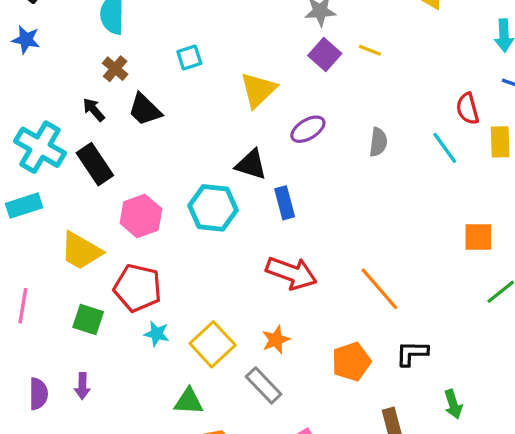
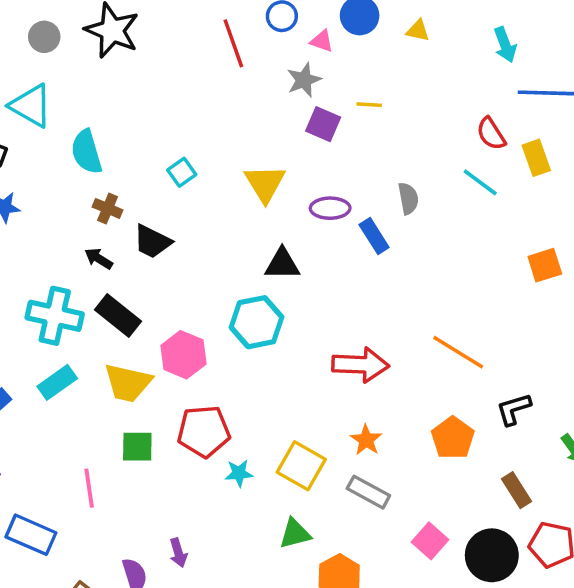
purple ellipse: (308, 129) -> (330, 208), turned 48
blue rectangle: (285, 203) -> (374, 236), moved
yellow trapezoid: (81, 251) -> (128, 383), moved
green square: (88, 319) -> (137, 447), moved

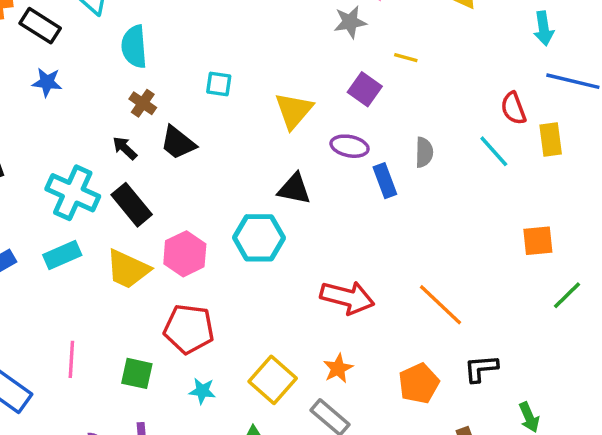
purple square: (323, 124) -> (365, 89), moved
cyan square: (182, 172) -> (219, 84), turned 32
green square: (137, 447) -> (137, 373), moved
cyan star: (239, 473) -> (202, 391), moved

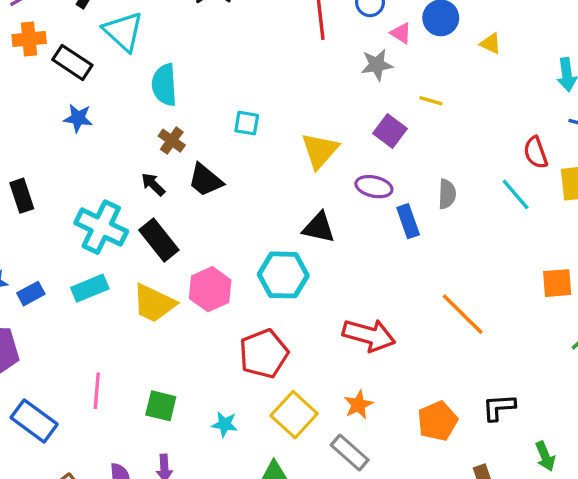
orange line: (440, 305) -> (463, 314), moved
red pentagon: (189, 329) -> (264, 354), moved, turned -30

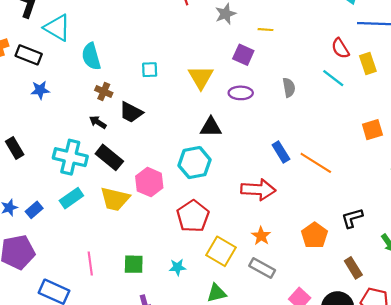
blue rectangle: (408, 221) -> (281, 152), moved

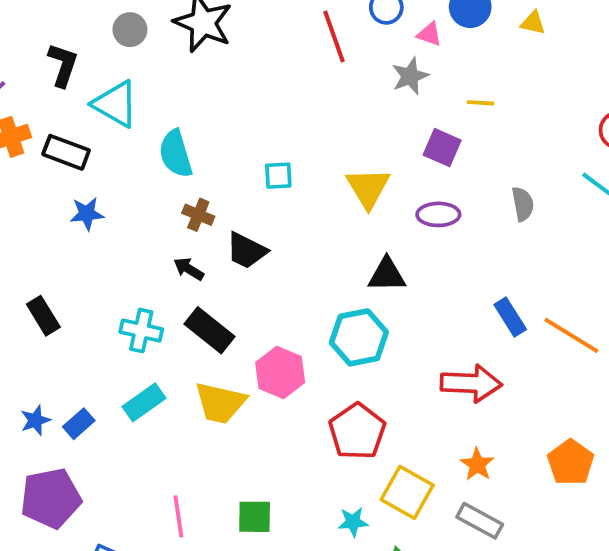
cyan cross: (70, 157) -> (141, 331), size x0.7
cyan star: (177, 267) -> (353, 522), moved

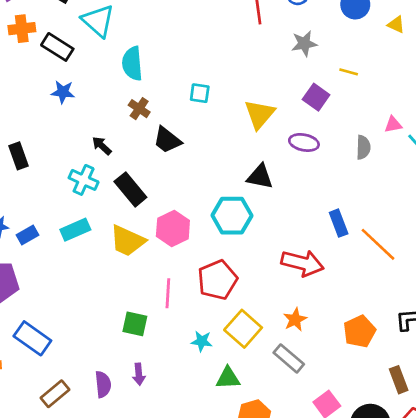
pink triangle: (429, 34) -> (393, 125), moved, turned -42
black arrow: (189, 269) -> (102, 146), moved
pink line: (178, 516) -> (168, 293), moved

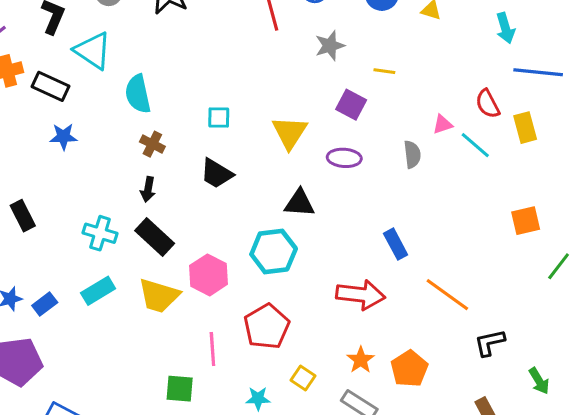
black trapezoid: (167, 140) -> (217, 173), moved
black arrow: (102, 146) -> (148, 189), moved, turned -115
orange line: (378, 244) -> (447, 295), moved
yellow square: (243, 329) -> (303, 378), size x0.6
orange pentagon: (359, 331) -> (409, 369), moved

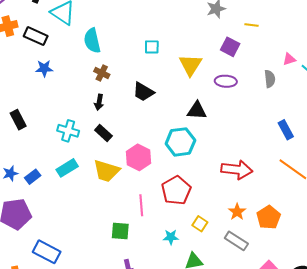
cyan square: (219, 117) -> (152, 47), moved
black rectangle: (155, 237) -> (103, 133), size x0.7
blue rectangle: (396, 244) -> (286, 130), moved

